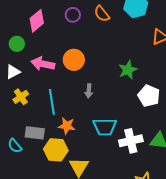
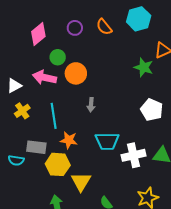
green circle: (17, 44) -> (58, 57), moved
green star: (128, 70) -> (144, 67), moved, turned -30
cyan semicircle: (15, 146) -> (16, 160), turned -42

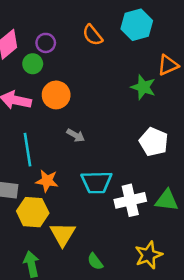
purple circle: (75, 28) -> (46, 43), moved
green circle: (58, 57) -> (33, 64), moved
gray arrow: (91, 105) -> (76, 135), turned -64

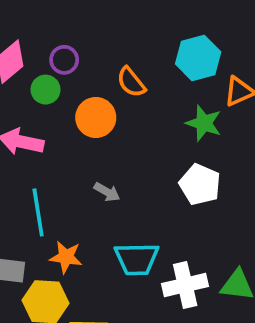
cyan hexagon: (137, 25) -> (198, 58), moved
orange semicircle: (93, 35) -> (131, 82), moved
orange circle: (56, 95) -> (96, 118), moved
white pentagon: (154, 142) -> (200, 185), moved

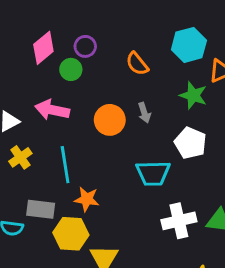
orange circle: (96, 118) -> (110, 120), moved
gray arrow: (107, 192) -> (144, 113), moved, turned 42
cyan trapezoid: (137, 259) -> (153, 173), moved

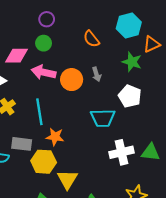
purple circle: (85, 46) -> (47, 19), moved
pink diamond: (43, 48) -> (16, 56), moved, turned 40
pink arrow: (52, 110) -> (44, 72), moved

